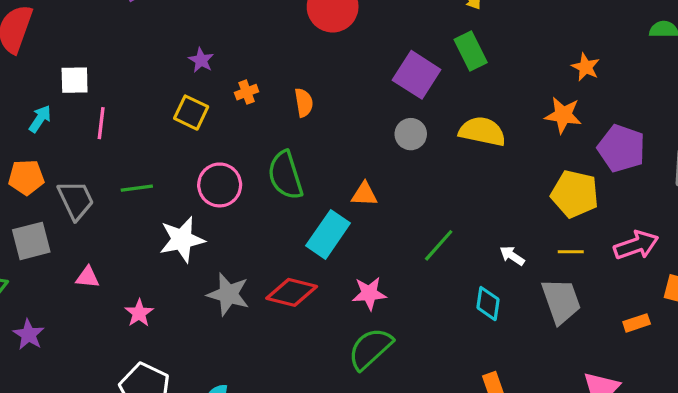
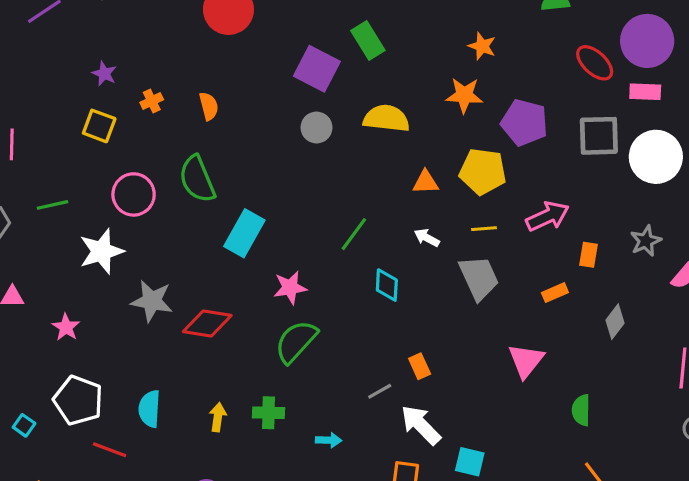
orange triangle: (364, 194) -> (426, 182), moved
red diamond: (292, 292) -> (207, 323), moved
cyan diamond: (488, 304) -> (387, 285), moved

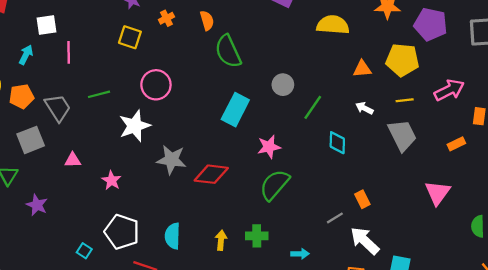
gray circle: (317, 127) -> (283, 85), moved
green semicircle: (197, 179) -> (228, 51), moved

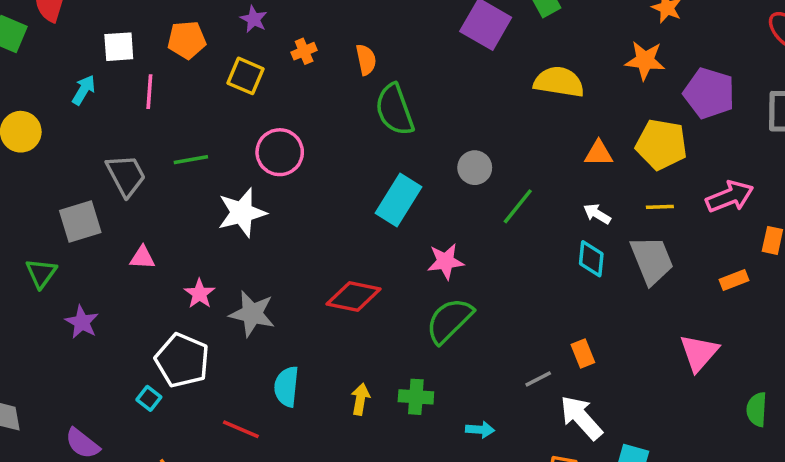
orange pentagon: (21, 96) -> (187, 40), moved
cyan diamond: (337, 143) -> (591, 259), moved
gray star: (172, 160) -> (252, 314), moved
white pentagon: (122, 232) -> (182, 360), moved

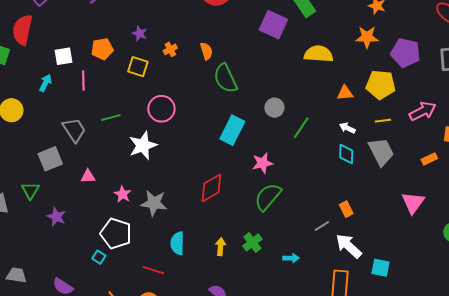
red diamond: (354, 296) -> (211, 188), turned -36
green cross: (416, 397) -> (252, 242), turned -36

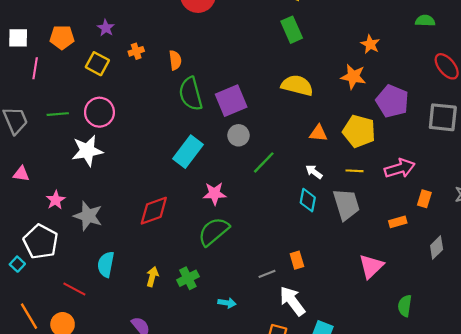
purple square: (273, 25) -> (231, 101), moved, turned 32
pink circle: (161, 109) -> (99, 112), moved

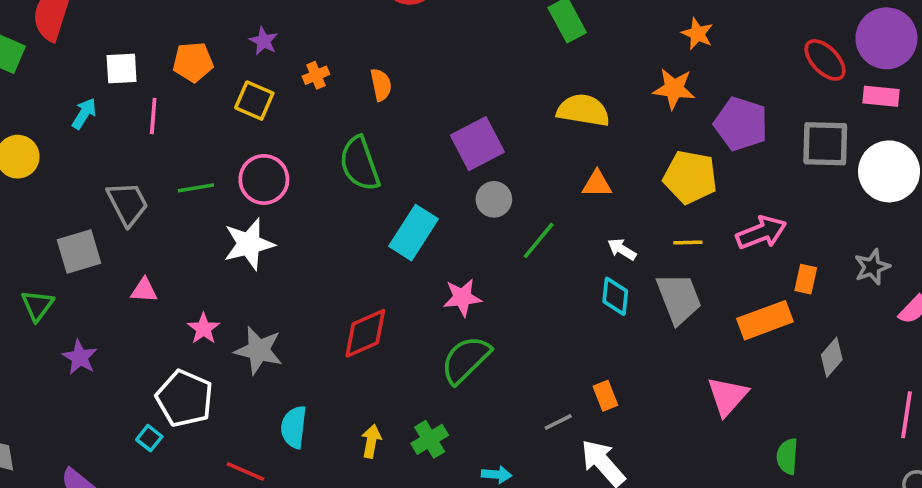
green semicircle: (191, 94) -> (360, 164), moved
orange triangle: (318, 133) -> (597, 184), moved
orange rectangle: (398, 222) -> (765, 320), size x1.8

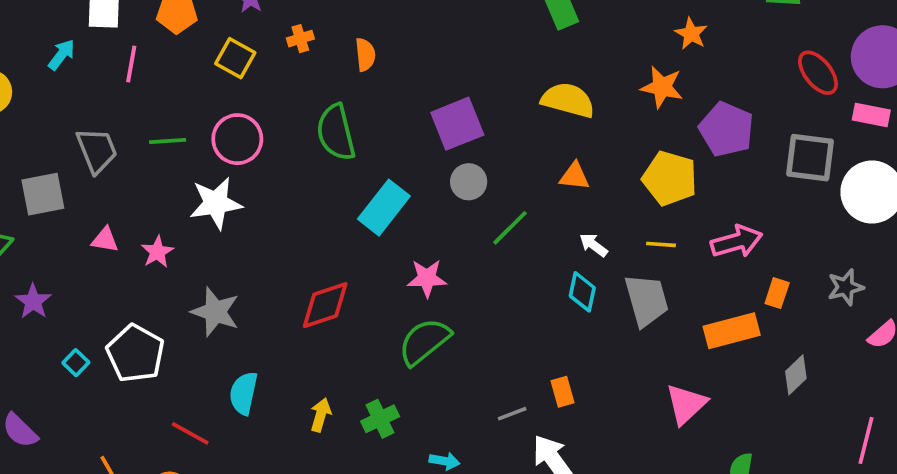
pink star: (204, 329) -> (157, 252), moved
cyan square: (149, 438) -> (76, 363), moved

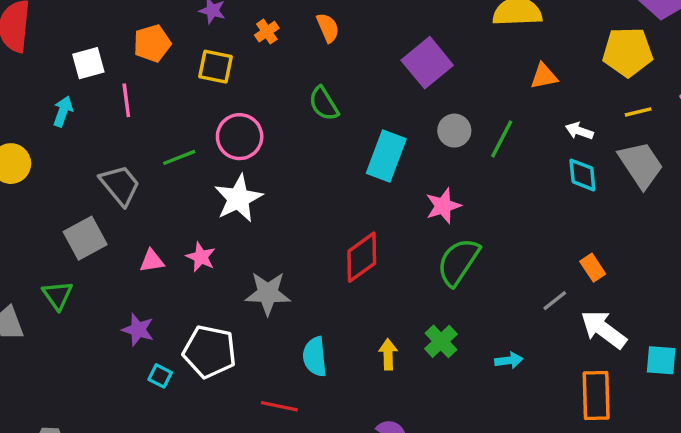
green semicircle: (336, 132) -> (324, 104), size x0.7
gray circle: (469, 182) -> (454, 131), moved
purple star: (33, 301) -> (138, 330), moved

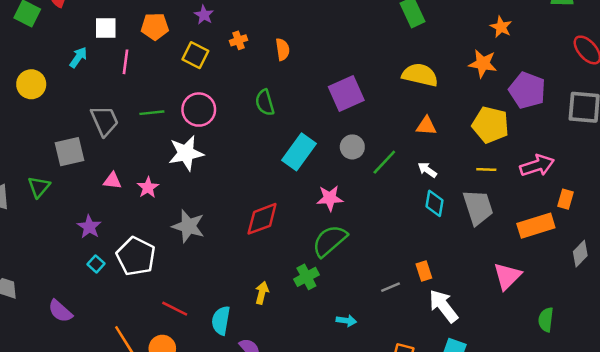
white arrow: (579, 131) -> (427, 170), moved
white arrow: (604, 329) -> (443, 306), moved
green cross: (441, 341) -> (306, 277), moved
cyan semicircle: (315, 357) -> (221, 320), moved

